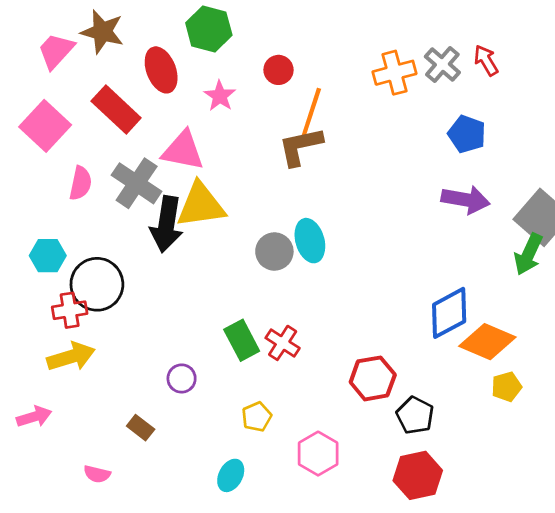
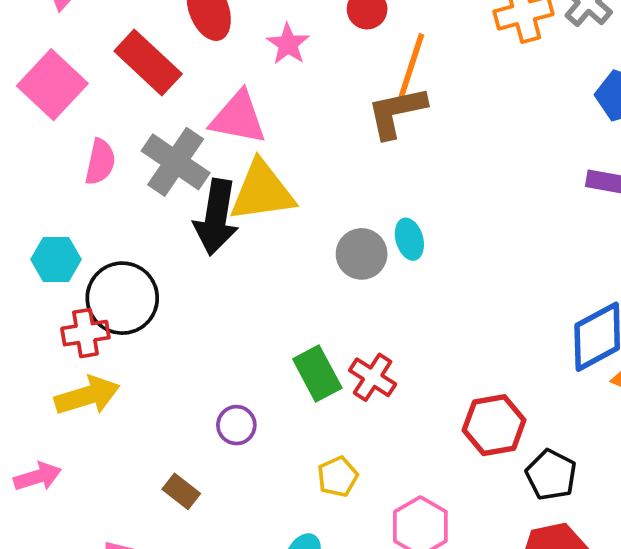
cyan ellipse: (310, 241) -> (409, 239), size x0.7

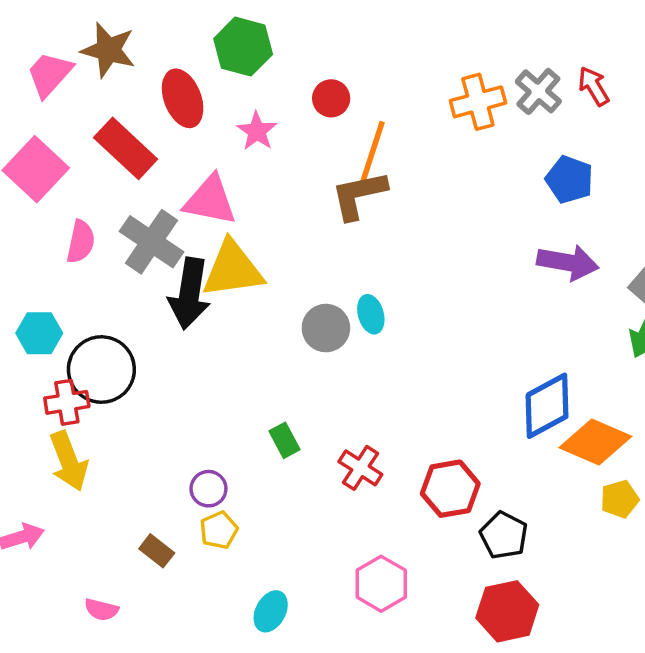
green rectangle: (317, 374) -> (284, 440), size x0.7
red cross: (373, 377) -> (360, 468), moved
yellow arrow: (87, 396) -> (69, 461), turned 86
yellow pentagon: (338, 477) -> (219, 530), moved

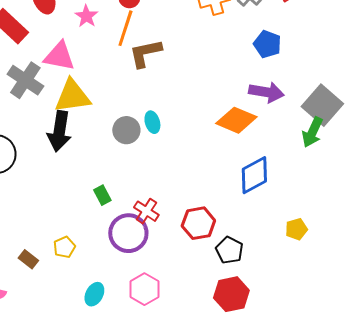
orange line: (373, 152) -> (125, 28), moved
black arrow: (189, 294) -> (59, 131), moved
orange diamond: (595, 442) -> (236, 120), moved
purple circle: (208, 489) -> (128, 233), moved, size x1.8
pink hexagon: (381, 584) -> (144, 289), moved

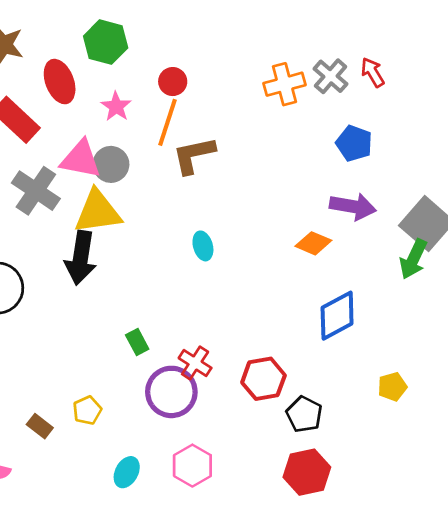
orange diamond: (236, 120) -> (313, 243), size x0.7
gray circle: (126, 130) -> (111, 164), moved

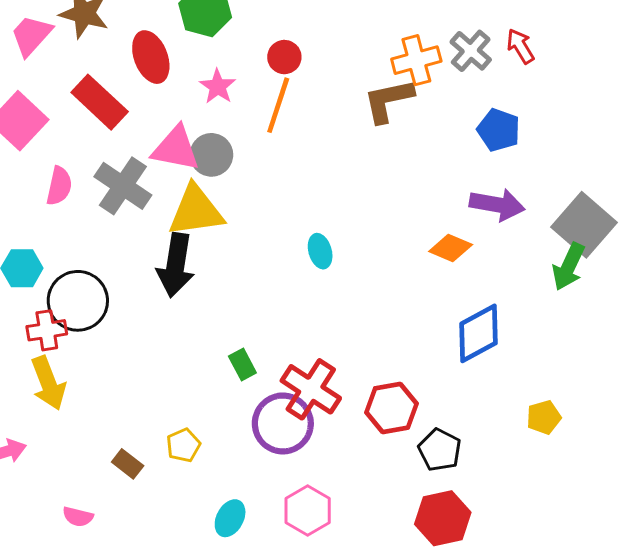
brown L-shape: (194, 155) -> (388, 101), moved
red cross: (195, 363) -> (311, 389), size x1.5

